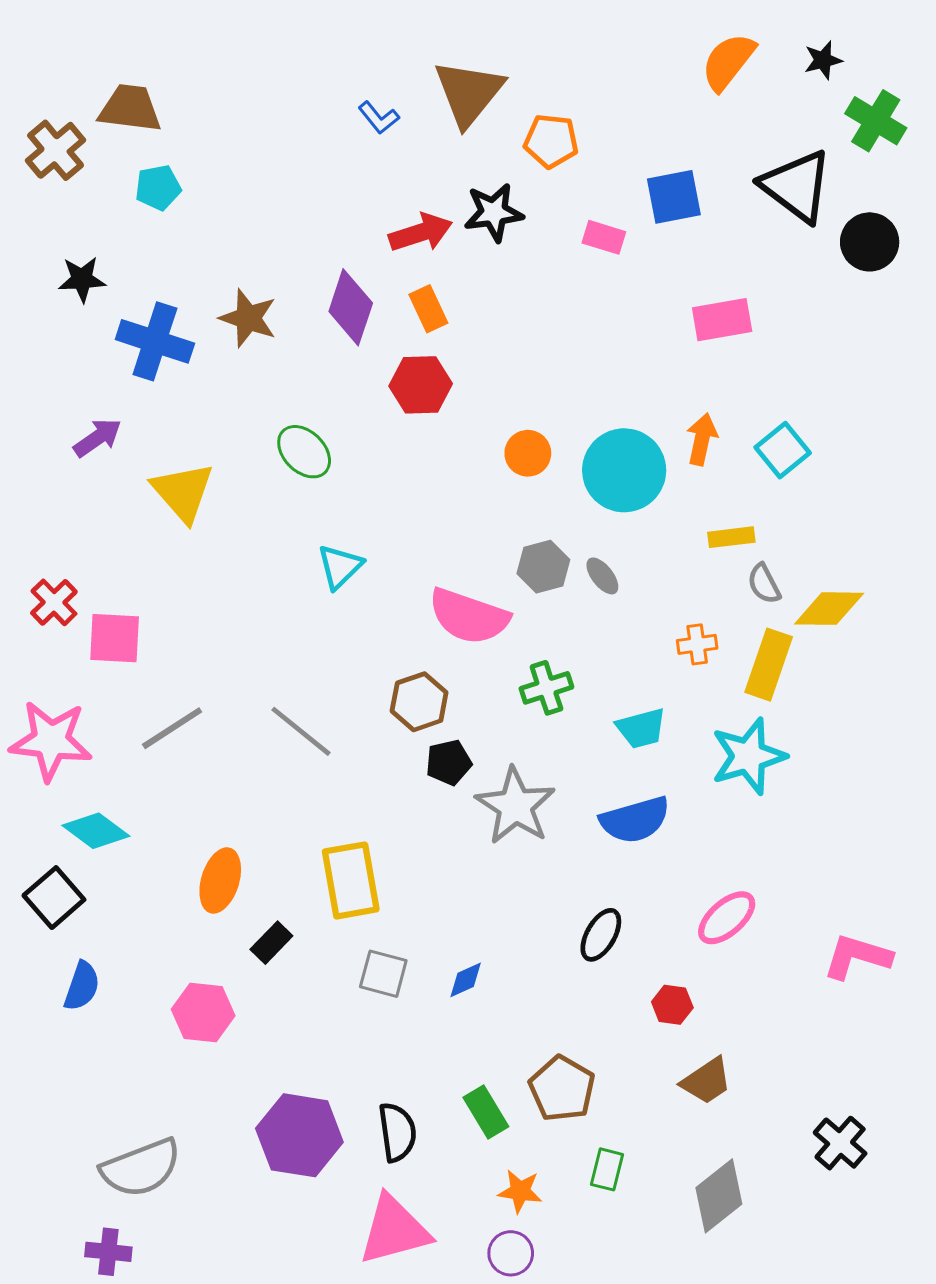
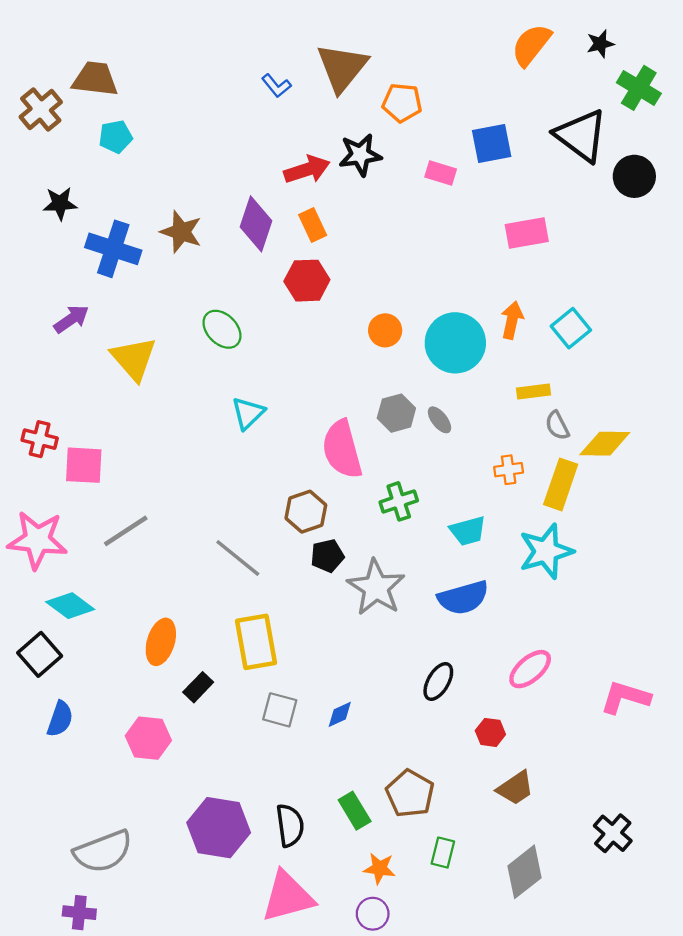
red cross: (54, 602) -> (40, 439), turned -32
pink semicircle: (469, 616) -> (342, 449), turned 56
gray line: (301, 731) -> (238, 558), moved

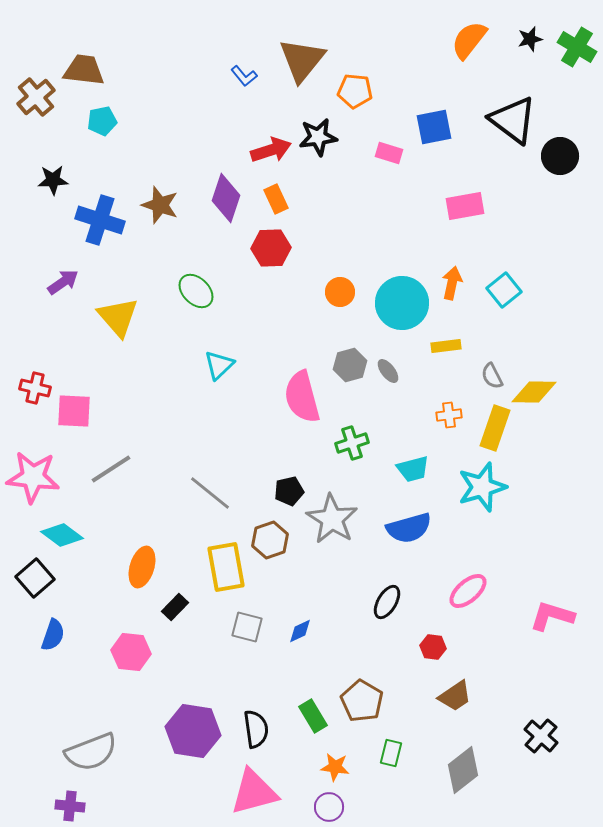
green cross: (639, 88) -> (577, 47), moved
yellow rectangle: (533, 392) -> (446, 346), moved
brown hexagon: (306, 512) -> (270, 540), moved

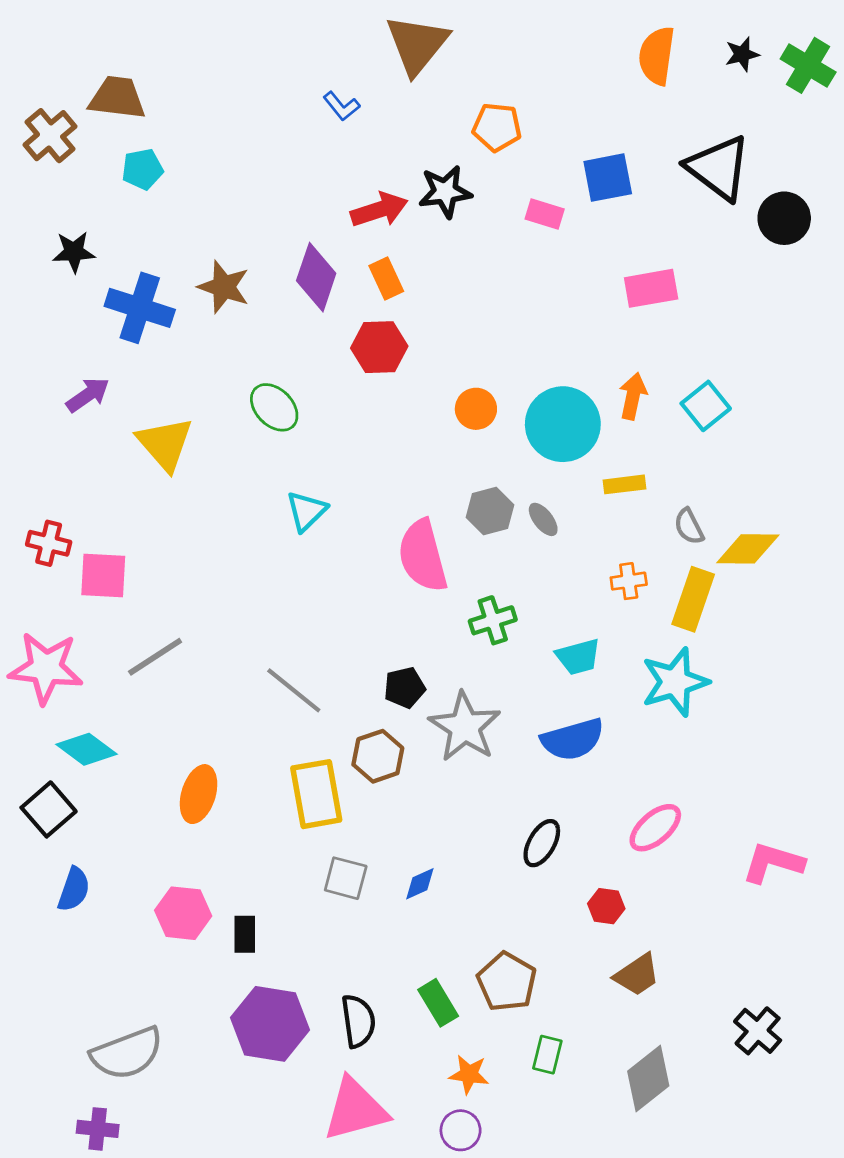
orange semicircle: (469, 40) -> (657, 56), turned -30
brown triangle: (302, 60) -> (417, 44), moved
black rectangle: (175, 607) -> (245, 934), moved, turned -44

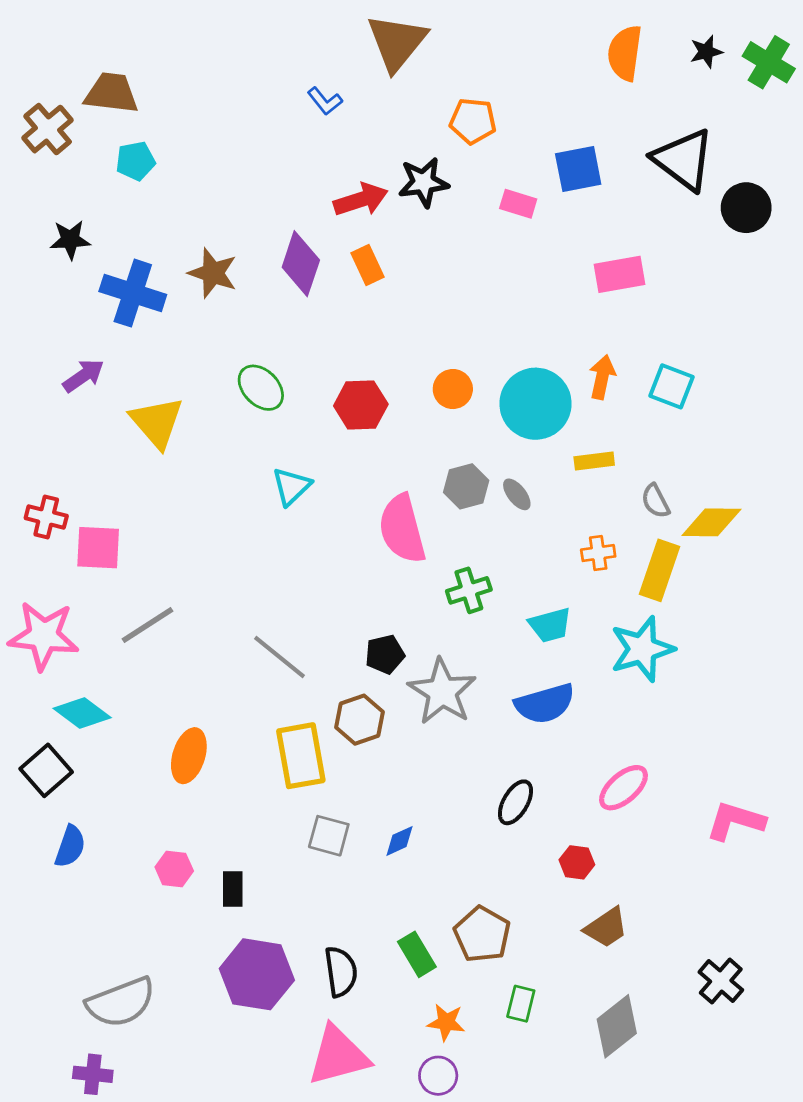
red hexagon: (379, 347) -> (361, 405), moved
cyan square: (706, 406) -> (671, 386), turned -30
pink hexagon: (183, 913) -> (174, 869), size x0.7

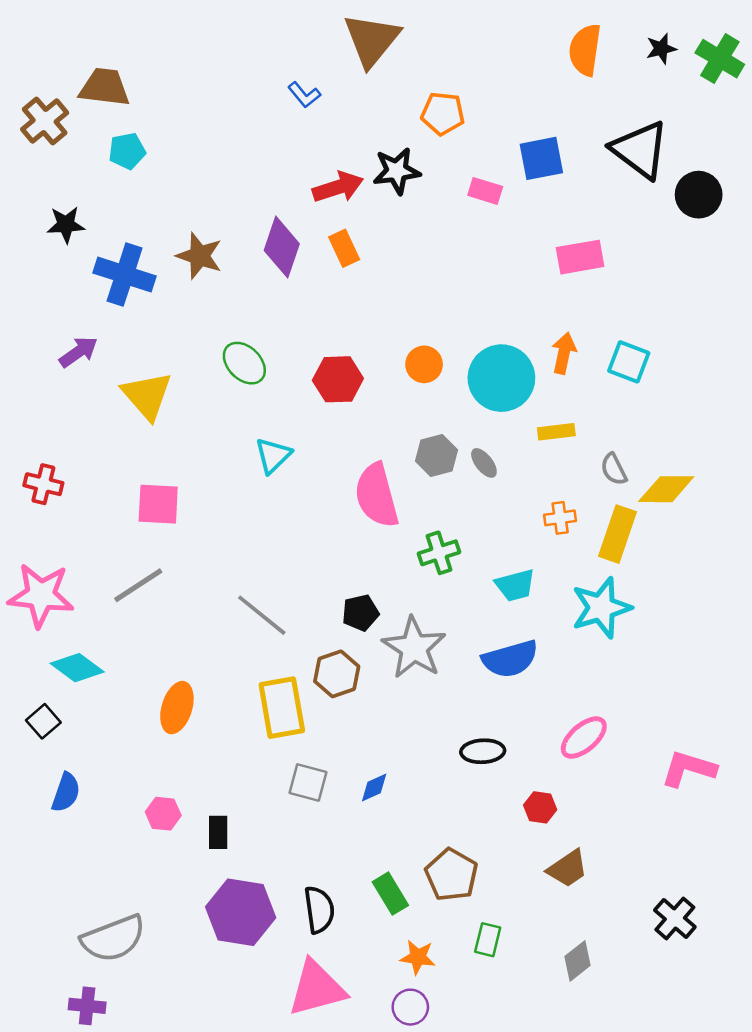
pink square: (98, 548) -> (158, 504), moved
black square: (46, 770) -> (43, 721), size x0.7
black ellipse: (515, 802) -> (483, 751), turned 57
gray diamond: (617, 1026) -> (578, 961), size x0.7

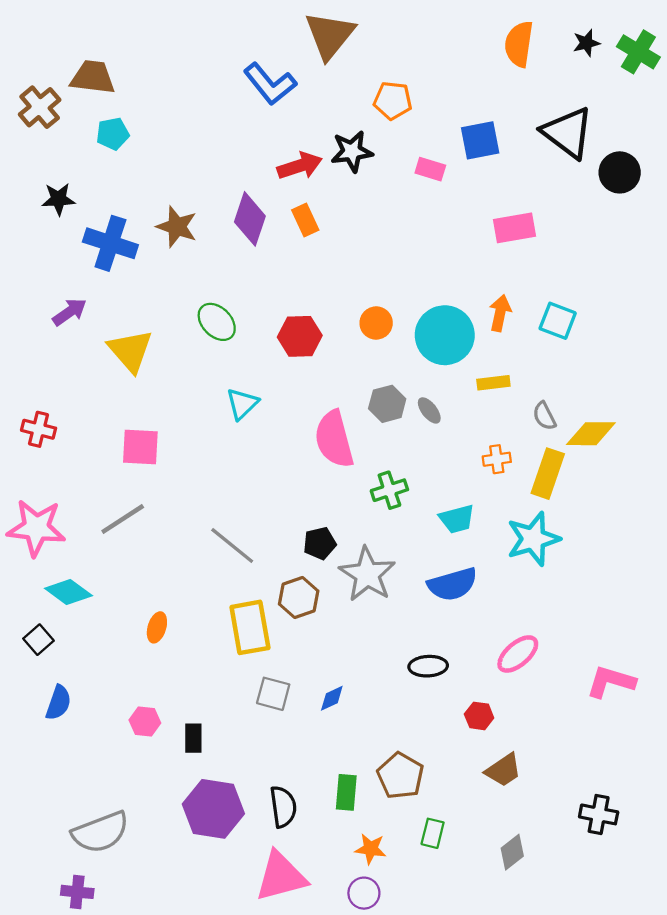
blue L-shape: (304, 95) -> (270, 84), size x1.8
orange ellipse: (177, 708) -> (157, 627), size x0.7
green rectangle: (390, 894) -> (346, 792), turned 36
black cross: (675, 918) -> (599, 814), turned -30

